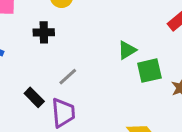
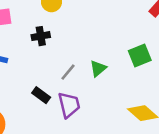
green triangle: (127, 50) -> (98, 69), moved

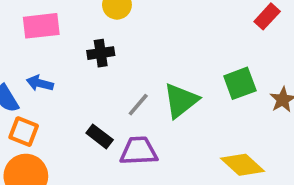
green triangle: (98, 69) -> (181, 101), size x1.5
purple trapezoid: (69, 105) -> (139, 151), turned -80

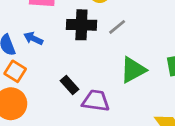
black cross: (101, 53) -> (81, 25), size x1.5
gray line: (138, 105) -> (117, 27), moved

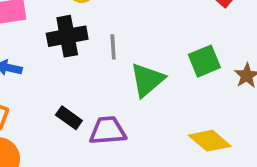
gray line: (117, 27) -> (113, 47), moved, turned -42

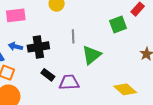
black cross: (67, 36) -> (38, 47), moved
green square: (204, 61) -> (118, 24), moved

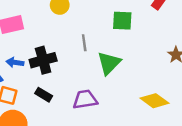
green square: (118, 24) -> (122, 21), moved, turned 30
black rectangle: (48, 75) -> (44, 95), moved

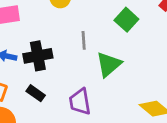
green square: (122, 21) -> (126, 20), turned 35
purple trapezoid: (85, 99) -> (80, 102), turned -95

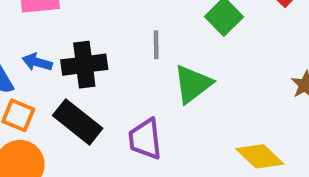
black rectangle: (36, 93) -> (78, 122), size x1.6

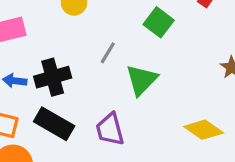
gray line: (156, 45) -> (108, 53), turned 40

